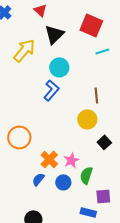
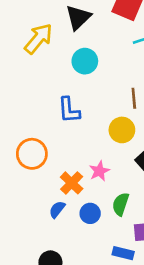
blue L-shape: (51, 90) -> (69, 110), moved, turned 135
pink star: (71, 160) -> (99, 171), moved

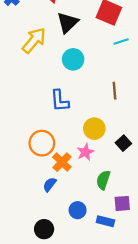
yellow circle: (122, 130) -> (94, 129), moved
orange circle: (32, 154) -> (42, 143), moved
blue circle: (90, 213) -> (78, 210), moved

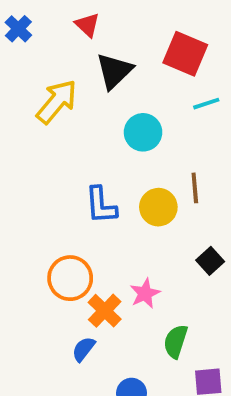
cyan circle: (73, 59) -> (143, 132), moved
yellow circle: (94, 129) -> (158, 207), moved
black square: (123, 143) -> (210, 261), moved

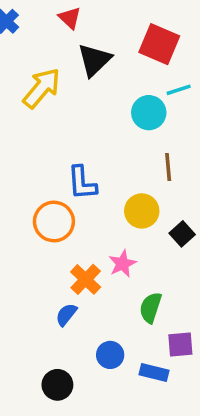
cyan circle: (143, 132) -> (149, 113), moved
yellow circle: (158, 207) -> (142, 211), moved
orange circle: (70, 278) -> (54, 222), moved

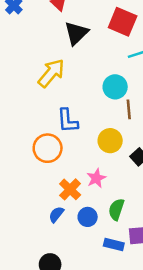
yellow arrow: (42, 88) -> (51, 73), moved
cyan circle: (149, 113) -> (115, 87), moved
blue circle: (110, 355) -> (88, 217), moved
blue rectangle: (154, 373) -> (114, 244), moved

